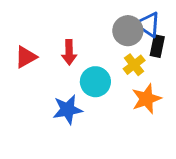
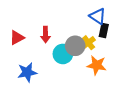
gray circle: (128, 31) -> (75, 46), moved
orange star: (146, 99) -> (97, 65), turned 30
blue star: (68, 110) -> (27, 72), moved

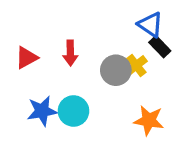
black rectangle: (104, 30) -> (160, 47), turned -56
cyan circle: (63, 54) -> (73, 111), moved
orange star: (97, 65) -> (149, 120), moved

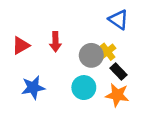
black rectangle: (160, 47) -> (118, 71), moved
cyan circle: (73, 111) -> (84, 88), moved

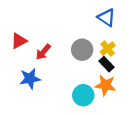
red arrow: (55, 42) -> (43, 52), moved, turned 42
yellow cross: (107, 52) -> (108, 49), moved
cyan circle: (84, 88) -> (83, 95), moved

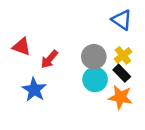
red triangle: (19, 41) -> (21, 47), turned 49
blue star: (30, 79) -> (34, 90), turned -30
cyan circle: (83, 95) -> (95, 79), moved

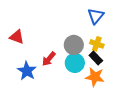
blue triangle: (122, 20) -> (96, 16), turned 36
yellow cross: (123, 55) -> (97, 44), turned -32
red arrow: (49, 59) -> (49, 59), moved

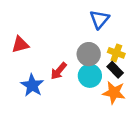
blue triangle: (96, 16) -> (100, 19), moved
red triangle: (17, 37) -> (20, 44), turned -35

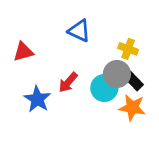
blue triangle: (100, 19) -> (79, 31), moved, turned -45
yellow cross: (116, 53) -> (128, 49), moved
gray circle: (89, 54) -> (117, 74), moved

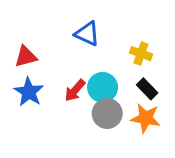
gray circle: (117, 74) -> (107, 113), moved
cyan circle: (104, 88) -> (103, 87), moved
blue star: (37, 99) -> (29, 92), moved

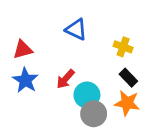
cyan circle: (103, 87) -> (87, 95), moved
gray circle: (107, 113) -> (94, 114), moved

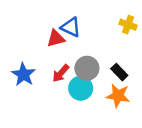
yellow cross: (123, 47) -> (128, 25), moved
red triangle: (23, 50) -> (56, 38), moved
gray circle: (94, 114) -> (87, 68), moved

